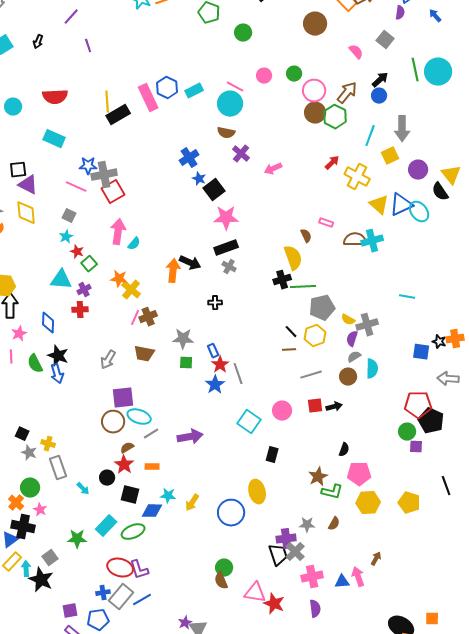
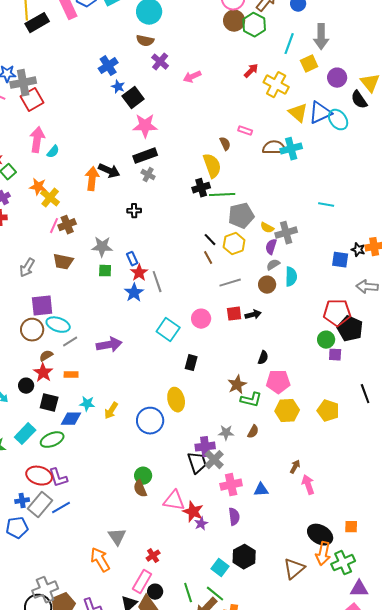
brown line: (289, 350) -> (208, 258), turned 64
pink arrow: (358, 577) -> (308, 485), moved
purple star: (185, 623) -> (201, 524), moved

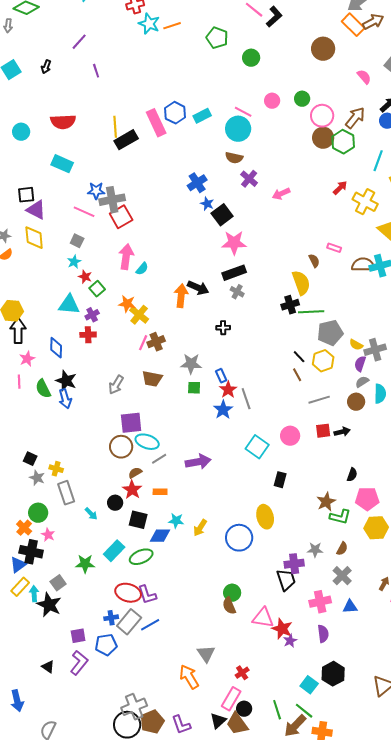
gray cross: (214, 460) -> (342, 576), moved

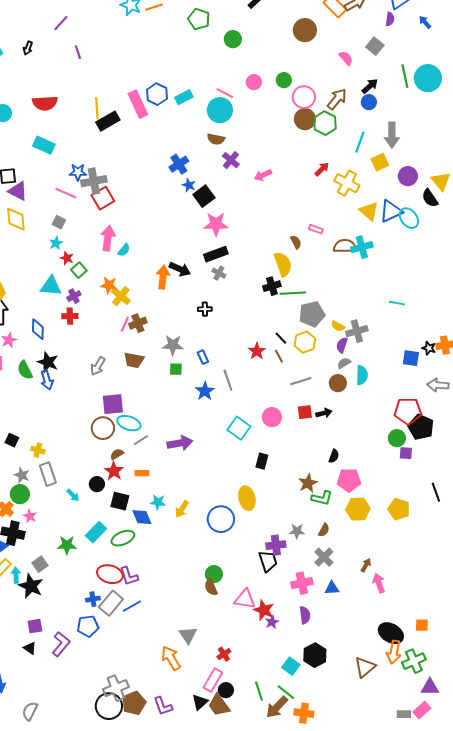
red star: (228, 390) -> (257, 351), moved
gray star: (37, 478) -> (22, 475), moved
blue diamond: (160, 536) -> (142, 517), turned 65
purple square: (78, 636) -> (35, 626), moved

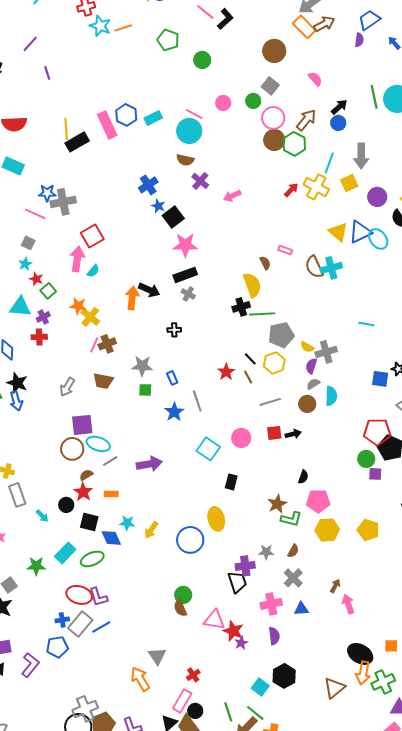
gray square: (375, 46) -> (270, 86), moved
yellow cross: (347, 183) -> (316, 187), moved
red square: (103, 198) -> (92, 236), moved
brown semicircle: (345, 246) -> (314, 267), turned -115

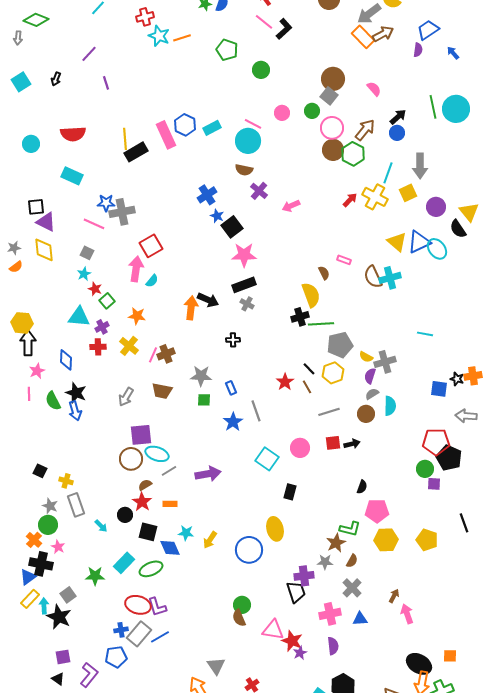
brown circle: (274, 51) -> (333, 79), moved
yellow cross: (90, 317) -> (129, 346), moved
brown star: (277, 504) -> (336, 543), moved

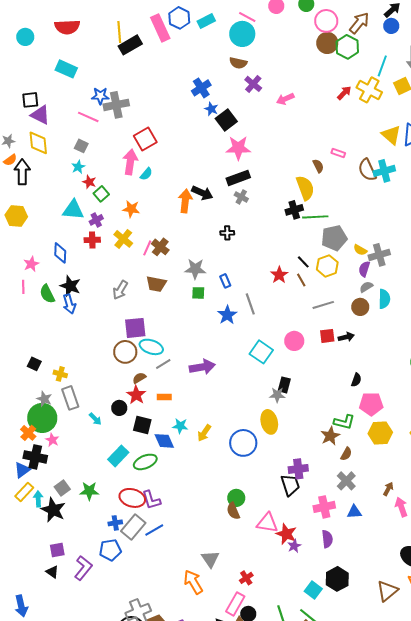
black arrow: (28, 343) -> (22, 172), moved
brown cross: (166, 354) -> (160, 247), turned -30
green circle: (48, 525) -> (42, 418), size x1.5
gray star: (325, 562) -> (277, 395), moved
green star: (95, 576) -> (89, 491), moved

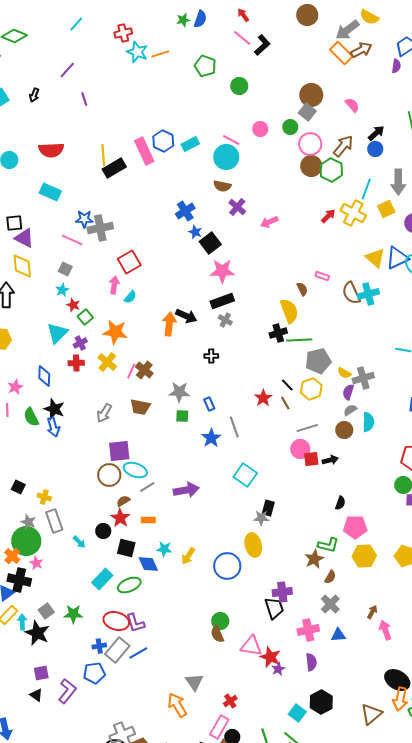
pink arrow: (130, 162) -> (114, 285), size x0.7
orange star: (131, 209) -> (115, 332), size x1.4
cyan triangle: (73, 210) -> (57, 333), turned -50
pink circle: (294, 341) -> (300, 449), moved

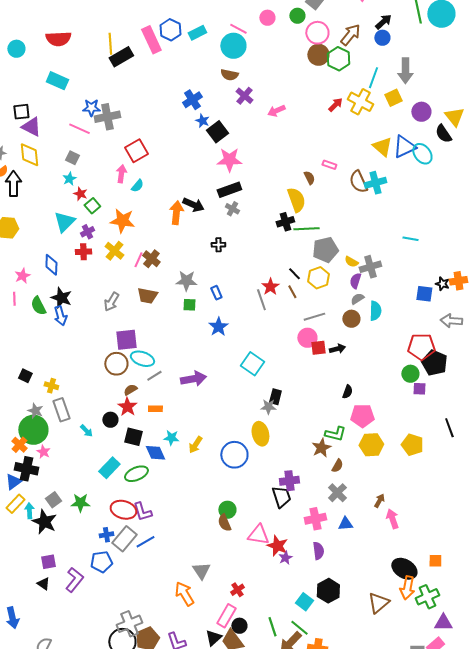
gray line: (234, 427) -> (261, 300), moved

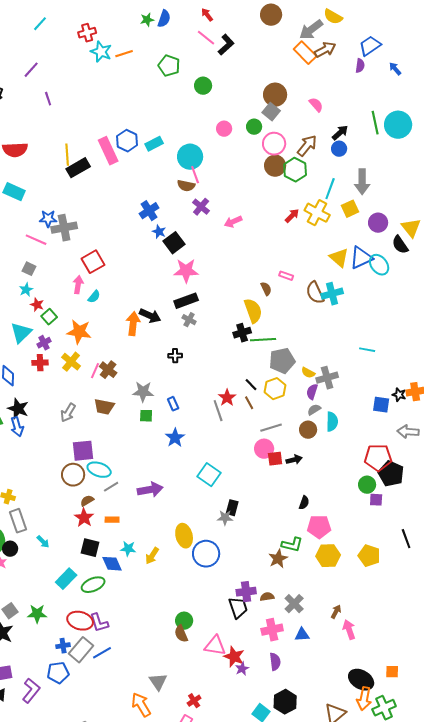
pink line: (238, 29) -> (195, 175), moved, turned 42
black circle: (110, 420) -> (10, 549), moved
yellow ellipse: (260, 434) -> (184, 536), moved
blue circle: (234, 455) -> (206, 554), moved
brown semicircle: (337, 466) -> (267, 597), moved, turned -128

